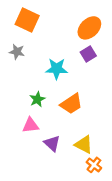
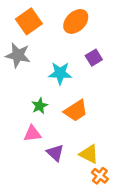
orange square: (27, 20) -> (29, 21), turned 30
orange ellipse: (89, 28) -> (76, 21), moved
gray star: (17, 52) -> (18, 55), size x1.5

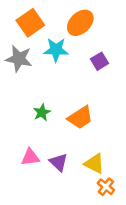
cyan star: (60, 73) -> (56, 50), moved
pink triangle: (32, 134) -> (30, 157), moved

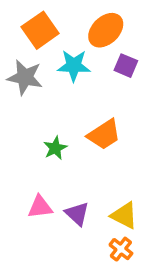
purple square: (99, 61) -> (126, 66), moved, turned -36
orange trapezoid: (80, 118) -> (104, 135), moved
orange cross: (106, 187) -> (121, 249), moved

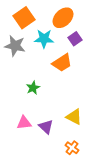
purple square: (126, 66) -> (75, 39), turned 32
orange trapezoid: (104, 135) -> (62, 63), moved
yellow triangle: (124, 215) -> (74, 117), moved

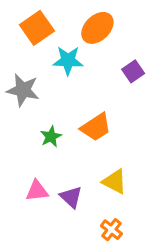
purple square: (75, 39) -> (133, 71), moved
gray star: (15, 46) -> (23, 90), moved
orange trapezoid: (62, 63) -> (96, 127), moved

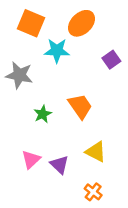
orange square: (37, 28) -> (31, 23), turned -32
orange trapezoid: (96, 127) -> (80, 106), turned -92
pink triangle: (37, 191) -> (31, 159), turned -36

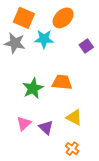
gray star: (19, 75) -> (15, 43), moved
orange trapezoid: (80, 106) -> (62, 82), turned -50
green star: (43, 114) -> (33, 88), size x1.5

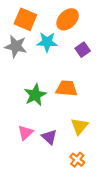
purple square: (86, 46) -> (83, 50), moved
yellow triangle: (74, 117) -> (79, 126), turned 42

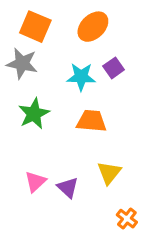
cyan star: (47, 42) -> (81, 77), moved
green star: (35, 95) -> (34, 114), moved
orange cross: (77, 160) -> (127, 219), moved

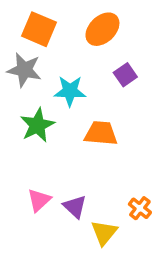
cyan star: (81, 77) -> (70, 91), moved
yellow triangle: (109, 173) -> (104, 233), moved
orange cross: (127, 219) -> (140, 208), moved

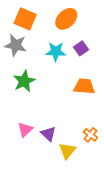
cyan star: (70, 91) -> (56, 52), moved
orange trapezoid: (101, 133) -> (84, 86), moved

